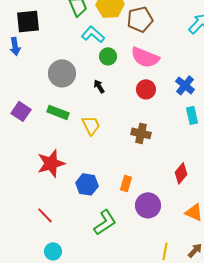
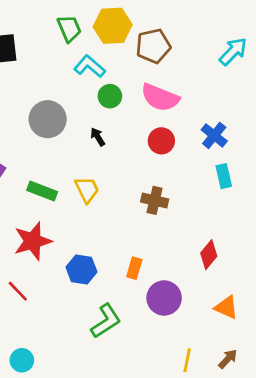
green rectangle: (58, 112) -> (42, 191), moved
red line: (45, 215) -> (18, 291), moved
cyan circle: (53, 251) -> (22, 360), moved

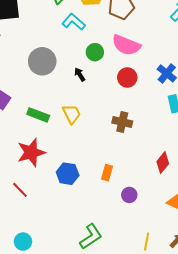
green circle: (110, 96) -> (95, 52), moved
purple circle: (164, 298) -> (129, 195), size x0.6
green L-shape: (106, 321) -> (91, 236), moved

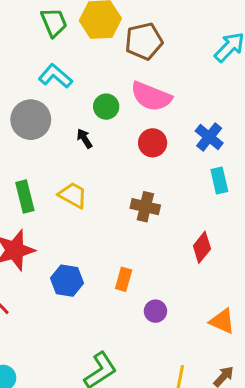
cyan L-shape: (74, 22) -> (55, 76), moved
yellow trapezoid: (72, 114) -> (73, 195), turned -35
green rectangle: (38, 115) -> (25, 197), turned 55
red diamond: (163, 163) -> (202, 247), moved

